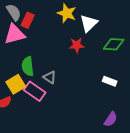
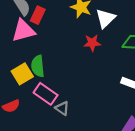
gray triangle: (50, 77) -> (62, 108), moved
yellow square: (16, 84) -> (22, 74), moved

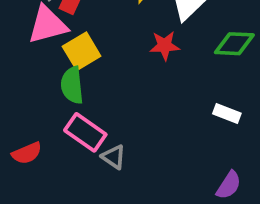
yellow square: (22, 74) -> (82, 51), moved

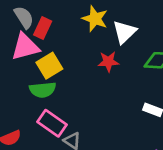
green semicircle: (72, 85) -> (43, 90), turned -90

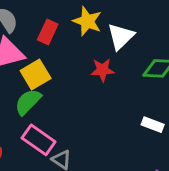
red rectangle: (43, 28) -> (48, 32), moved
green semicircle: (43, 90) -> (28, 102), turned 140

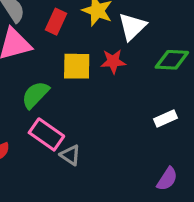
yellow square: (36, 74) -> (77, 66), moved, turned 32
white rectangle: (153, 125) -> (166, 119), turned -45

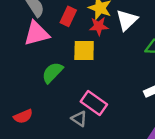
red star: (113, 61) -> (99, 26), moved
pink rectangle: (46, 134) -> (94, 103), moved

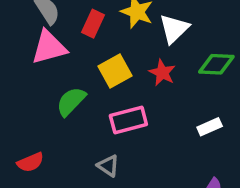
red star: (99, 26) -> (162, 73), moved, turned 30
yellow square: (84, 51) -> (115, 71), turned -30
pink rectangle: (94, 103) -> (128, 120), moved, turned -50

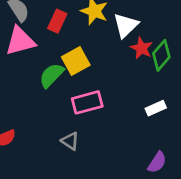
green diamond: (216, 64) -> (161, 55), turned -52
red star: (162, 73) -> (141, 48), moved
green semicircle: (71, 101) -> (52, 75), moved

